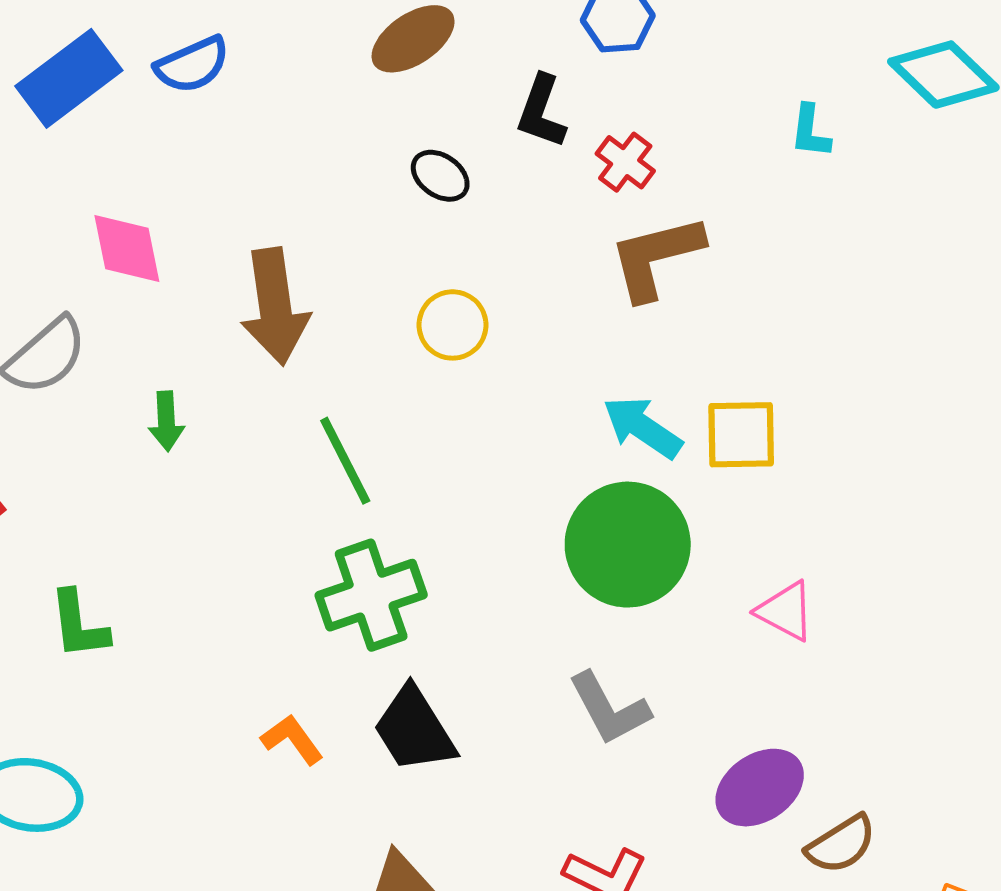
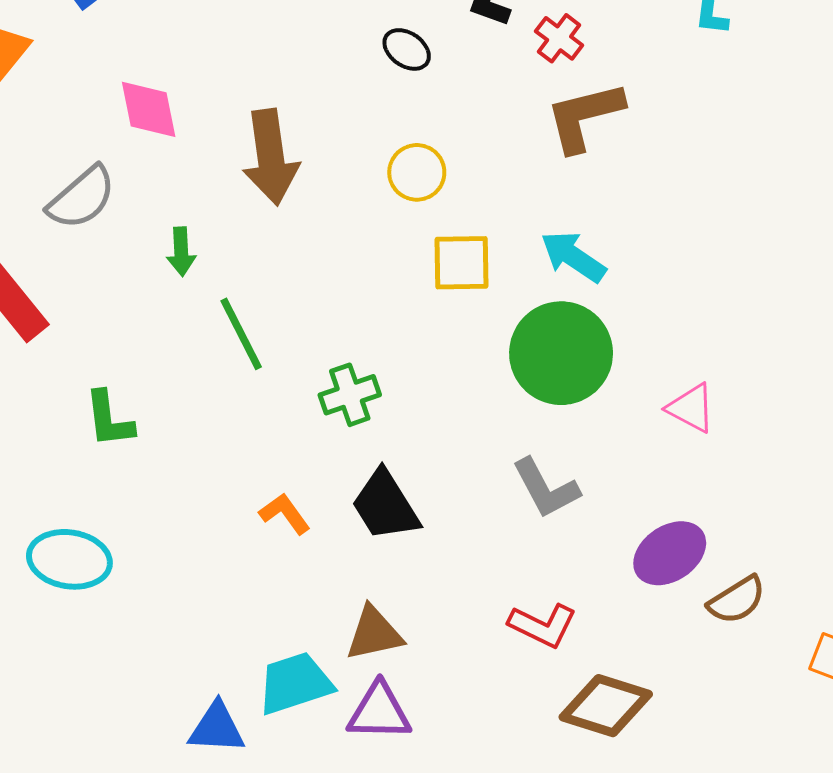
yellow square: (741, 435) -> (461, 263), moved
green line: (345, 461) -> (241, 334), moved
green cross: (371, 595) -> (350, 395), size x0.7

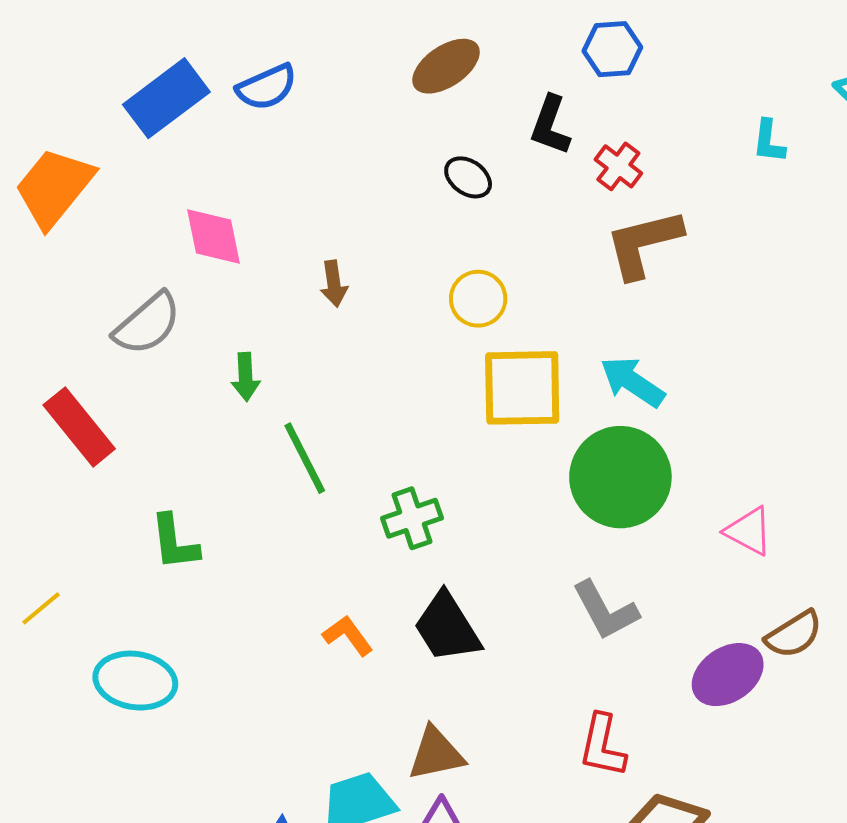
brown arrow: (271, 157) -> (334, 284), size x0.5
yellow square: (461, 263) -> (522, 388), size x1.4
brown semicircle: (737, 600) -> (794, 634), moved
red L-shape: (543, 625) -> (602, 746), turned 76

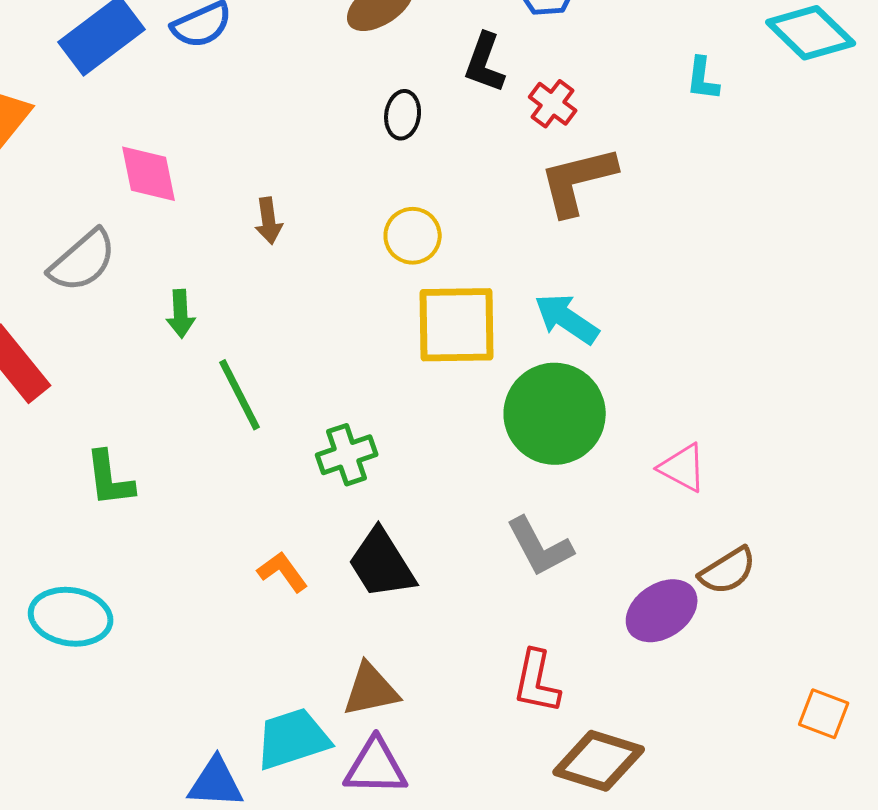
black ellipse: (468, 177) -> (403, 115), turned 63

